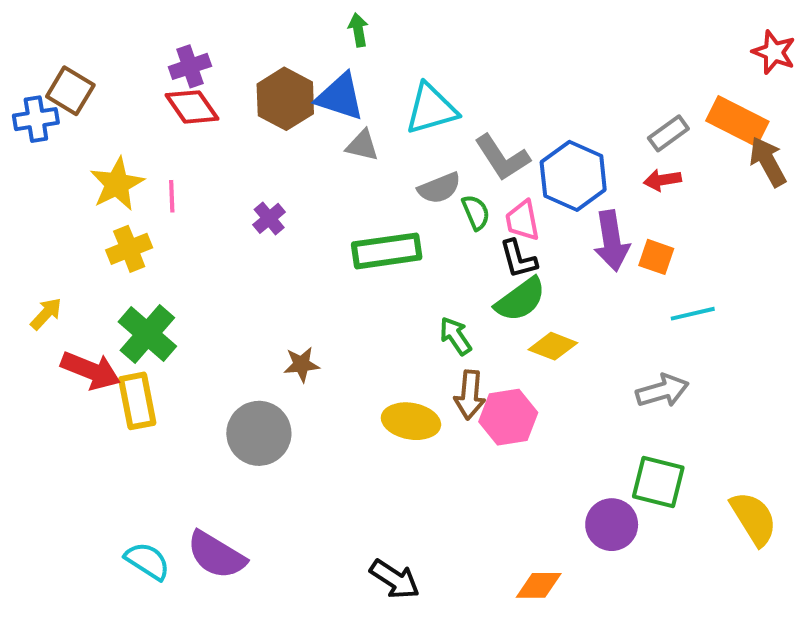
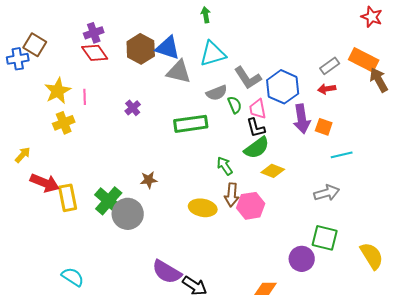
green arrow: (358, 30) -> (206, 15), moved
red star: (774, 52) -> (372, 17), moved
gray triangle: (362, 145) -> (179, 72), size x1.5
green cross: (147, 334) -> (109, 201), moved
purple semicircle: (216, 555) -> (167, 272), moved

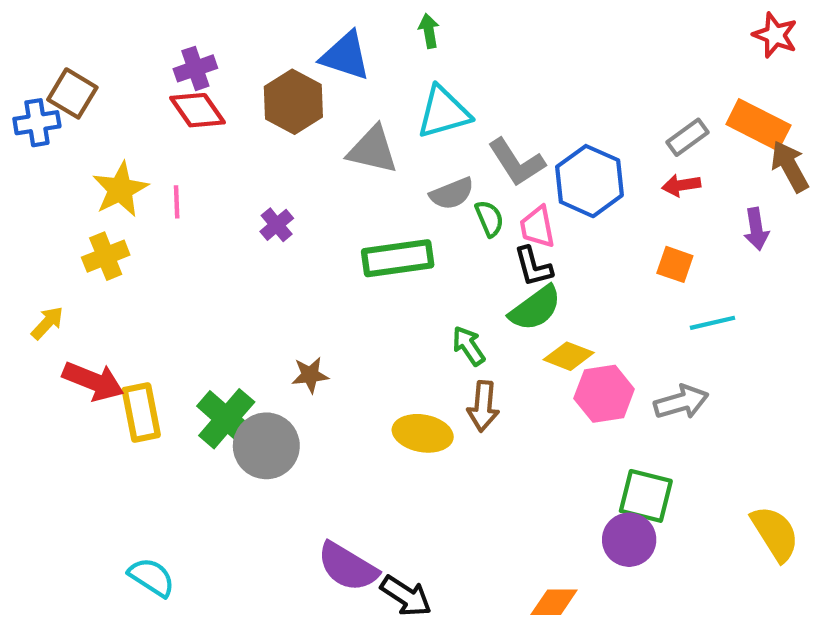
blue triangle: (168, 48) -> (346, 56), moved
purple arrow: (302, 119) -> (756, 229), moved, size x0.7
yellow cross: (64, 123) -> (106, 256), moved
pink hexagon: (251, 206) -> (604, 394), moved
green square: (325, 238) -> (646, 496), moved

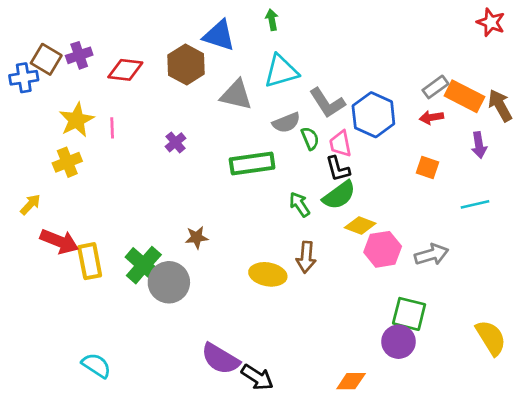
purple cross: (195, 68) -> (79, 55), moved
red diamond: (197, 110) -> (125, 70), turned -48
orange rectangle: (758, 125) -> (464, 96), moved
cyan line: (713, 323) -> (475, 204), moved
green arrow: (469, 346) -> (300, 204), moved

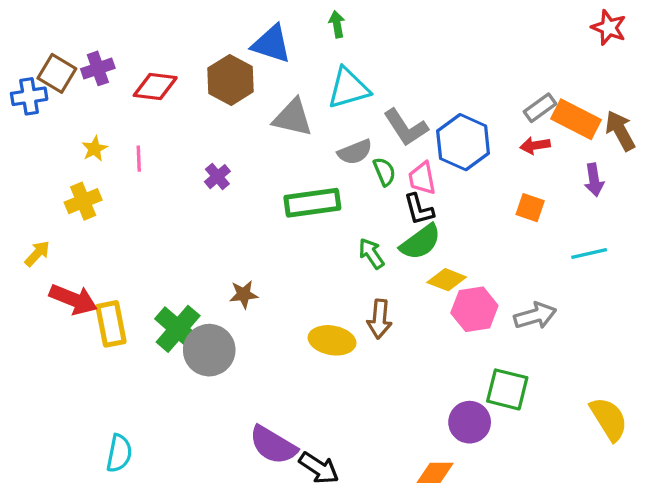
yellow star: (77, 120) -> (95, 149), size x0.6
purple circle: (398, 342) -> (470, 422), moved
cyan semicircle: (96, 365) -> (119, 453), turned 68

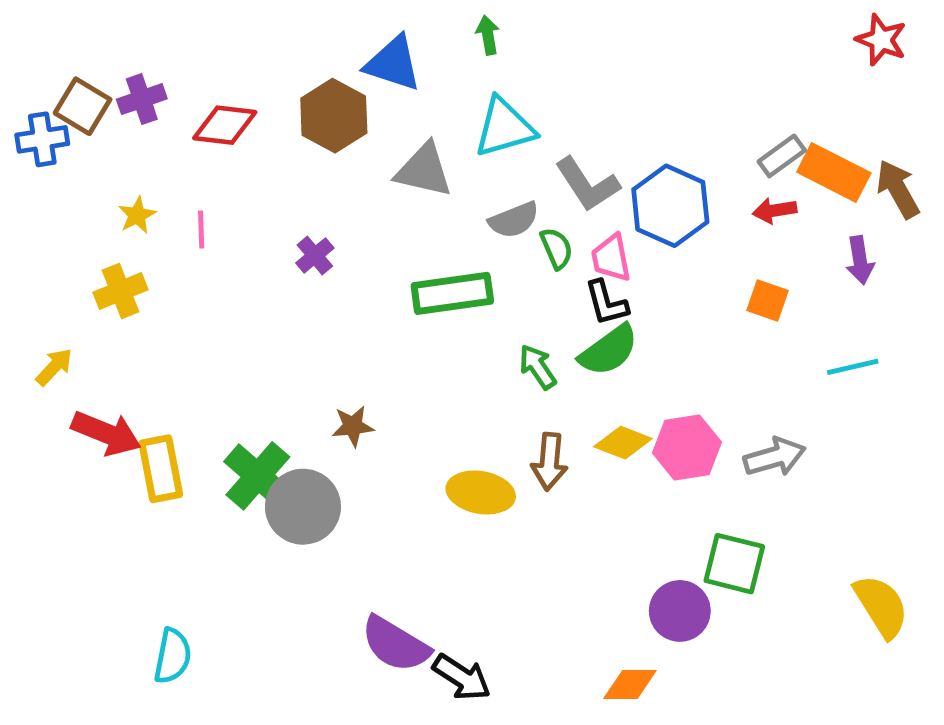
yellow diamond: (447, 280) -> (623, 443), moved

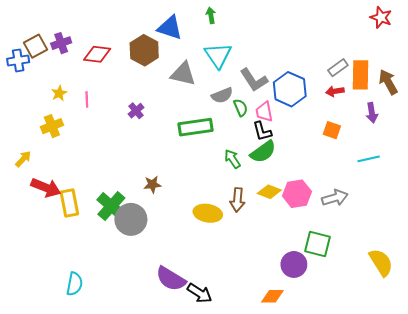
brown square: (83, 106) -> (36, 46), turned 30
cyan triangle: (504, 127) -> (218, 55), turned -48
orange rectangle: (834, 173) -> (361, 75), turned 64

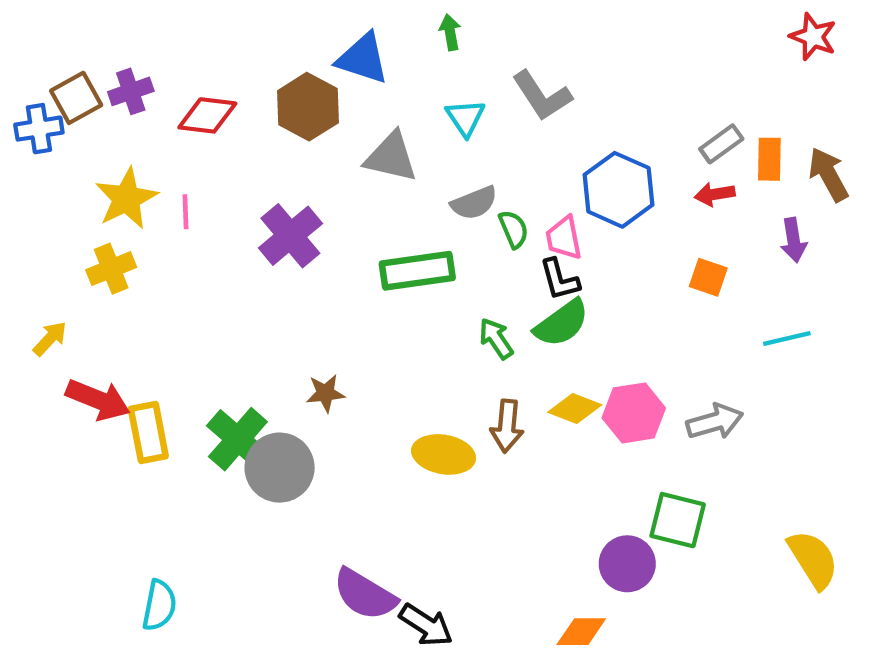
cyan triangle: (218, 55) -> (465, 118), size x0.7
orange rectangle: (361, 75) -> (769, 159), size x0.7
gray L-shape: (254, 80) -> (542, 96), moved
yellow star: (59, 93) -> (126, 199), size x1.8
purple cross: (136, 111) -> (290, 236), size x1.8

